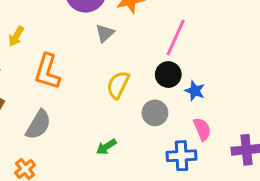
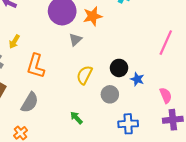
pink line: (176, 38) -> (166, 43), moved
pink semicircle: (202, 129) -> (166, 95), moved
green arrow: (106, 147) -> (76, 118), turned 80

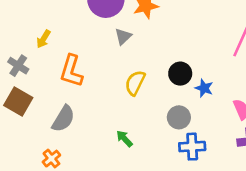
gray circle: (110, 94) -> (179, 117), moved

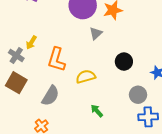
yellow arrow: (43, 39) -> (31, 42), moved
black circle: (180, 74) -> (124, 62), moved
yellow semicircle: (135, 83) -> (86, 77), moved, turned 48

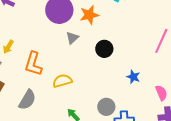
black circle: (124, 62) -> (104, 49), moved
gray circle: (138, 95) -> (106, 107), moved

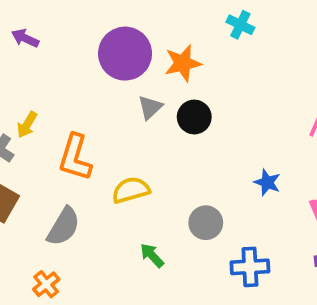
black circle: (104, 49) -> (194, 117), moved
gray circle: (106, 107) -> (206, 223), moved

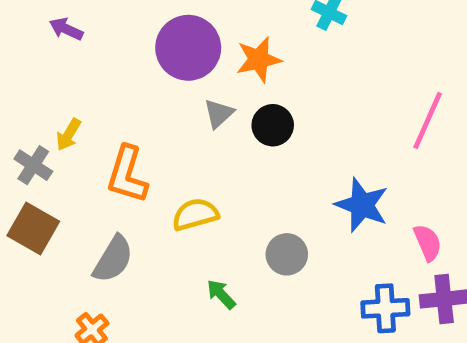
blue star: (267, 182) -> (362, 205), size x1.6
blue cross: (250, 267) -> (385, 308), moved

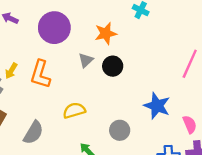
purple circle: (188, 48) -> (54, 28), moved
orange L-shape: (127, 175) -> (40, 74), moved

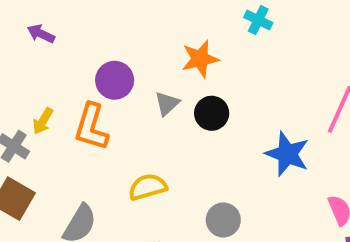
purple circle: (54, 28) -> (115, 80), moved, size x0.7
blue star: (157, 106) -> (287, 154), moved

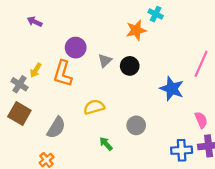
orange star: (200, 59) -> (136, 30), moved

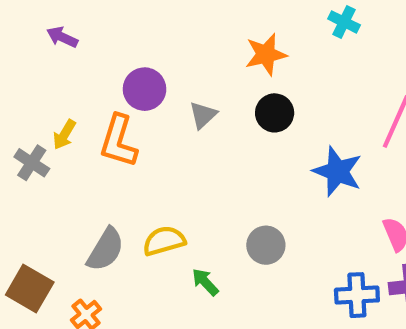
cyan cross: (156, 14) -> (344, 22), moved
black circle: (130, 66) -> (275, 113), moved
yellow semicircle: (94, 107) -> (164, 241), moved
brown square: (19, 113) -> (30, 289), moved

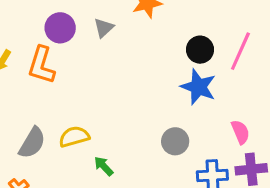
black circle: (275, 113) -> (200, 50), moved
gray triangle: (203, 115) -> (104, 28), moved
gray circle: (266, 245) -> (175, 141), moved

